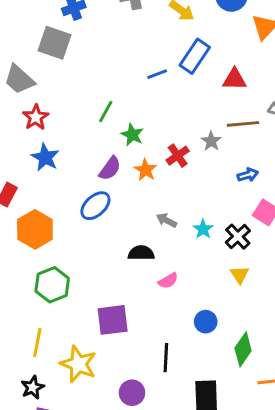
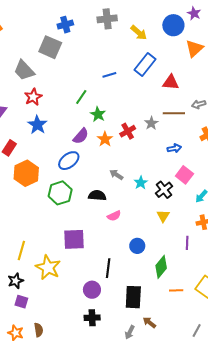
blue line: (157, 74) -> (109, 75), moved
green hexagon: (52, 285) -> (60, 193), moved
purple circle: (132, 393) -> (92, 290), moved

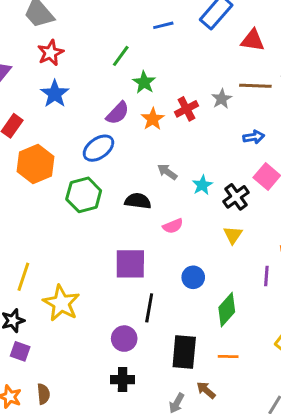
pink semicircle: (114, 216) -> (173, 226), moved
purple square: (74, 239) -> (130, 264), moved
orange line: (176, 290) -> (228, 356), moved

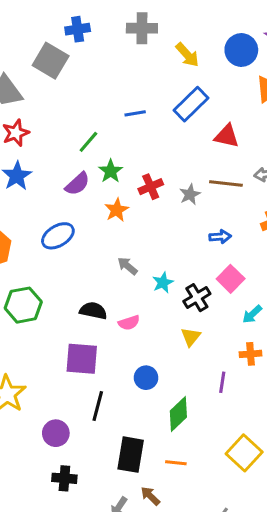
red cross: (186, 109) -> (151, 187), moved
purple semicircle: (118, 113) -> (77, 184), moved
green hexagon: (84, 195) -> (23, 305), moved
black semicircle: (138, 201) -> (93, 311), moved
purple circle: (124, 339) -> (56, 433), moved

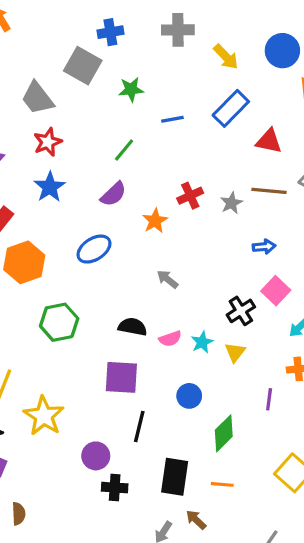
green star: (111, 171) -> (131, 89), moved, turned 30
cyan star: (163, 283) -> (202, 342), moved
black cross: (64, 478) -> (115, 488), moved

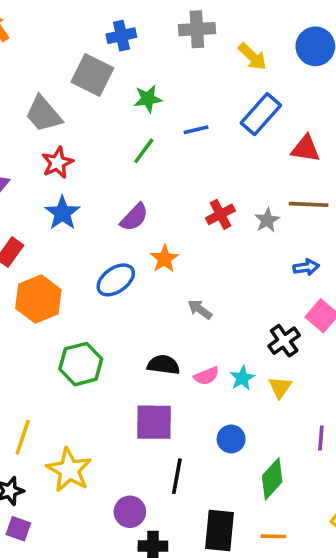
green line: (124, 150) -> (144, 151), moved
orange star: (155, 221) -> (164, 259), moved

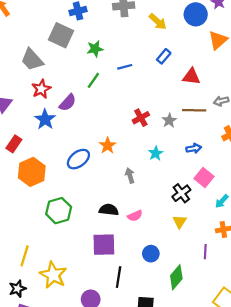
blue rectangle: (261, 114) -> (164, 56), size x0.6
purple semicircle: (134, 217) -> (68, 103), moved
gray arrow: (200, 309) -> (130, 176), turned 40
cyan star: (242, 378) -> (156, 153), moved

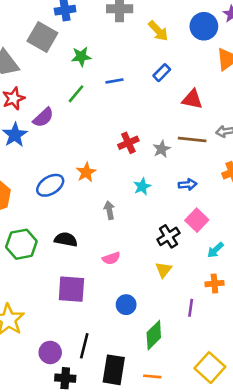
black semicircle: (109, 210) -> (66, 240), moved
black line: (119, 277) -> (84, 346), moved

